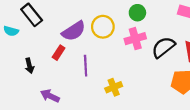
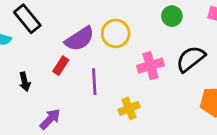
green circle: (137, 13) -> (172, 16), moved
pink cross: (135, 39) -> (150, 66), moved
purple arrow: (50, 96) -> (50, 119), turned 108

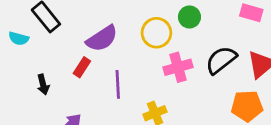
green circle: (172, 16) -> (189, 17), moved
yellow circle: (116, 33) -> (156, 33), moved

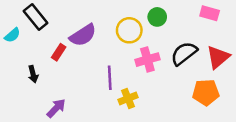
cyan semicircle: (19, 39) -> (12, 35), turned -56
red rectangle: (82, 67) -> (59, 52), moved
purple line: (118, 84) -> (110, 78), moved

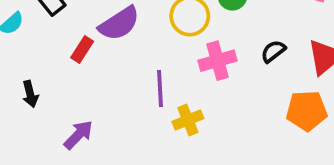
black semicircle: (184, 53) -> (273, 51), size x0.6
black arrow: (33, 74) -> (30, 94), moved

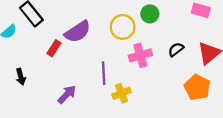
orange pentagon: (307, 111) -> (197, 87), turned 30
purple arrow: (78, 135) -> (67, 94), moved

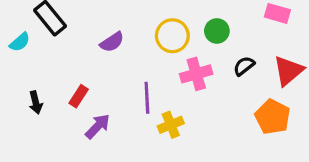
green circle: (150, 14) -> (217, 31), moved
purple semicircle: (78, 32) -> (112, 42), size x0.7
red rectangle: (54, 48) -> (79, 96), moved

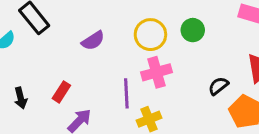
black semicircle: (244, 66) -> (218, 86), moved
pink cross: (196, 74) -> (156, 72), moved

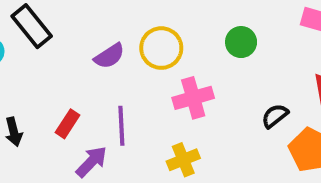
yellow circle: (150, 35) -> (161, 48), moved
purple line: (126, 93) -> (121, 126), moved

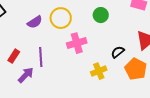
yellow cross: (183, 160) -> (99, 71), moved

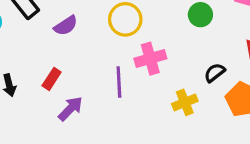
green circle: (101, 15) -> (200, 15), moved
purple semicircle: (35, 22) -> (66, 26), moved
purple line: (41, 57) -> (119, 82), moved

